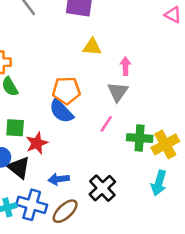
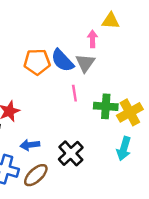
yellow triangle: (92, 47) -> (111, 21), moved
blue semicircle: (61, 111) -> (62, 61), moved
pink line: (106, 124) -> (74, 93), turned -42

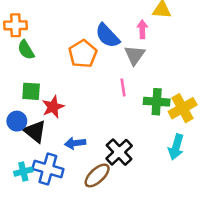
blue semicircle: (62, 61) -> (107, 36), moved
orange pentagon: (37, 62) -> (83, 54), turned -30
brown ellipse: (36, 175) -> (97, 175), moved

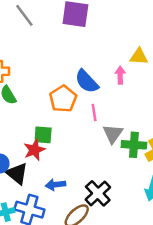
gray triangle: (135, 55) -> (113, 134), moved
pink line: (123, 87) -> (94, 112), moved
green square: (31, 91) -> (43, 135), moved

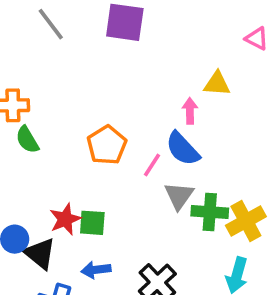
blue semicircle: (87, 81) -> (183, 149), moved
pink line: (94, 112) -> (152, 165), turned 42
green square: (43, 135) -> (92, 223), moved

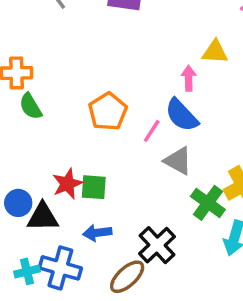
gray triangle: (179, 196) -> (178, 161), turned -36
green cross: (210, 212) -> (208, 203), moved, turned 32
black triangle: (40, 254) -> (43, 217), turned -40

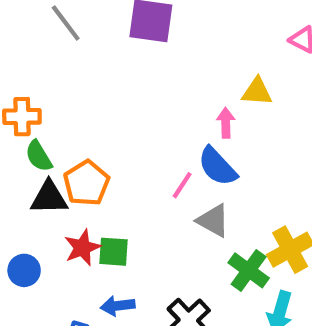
orange pentagon: (108, 112) -> (86, 183), moved
black triangle: (43, 217) -> (49, 198), moved

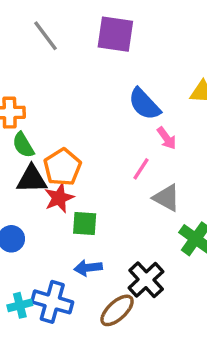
pink arrow: (226, 123) -> (167, 138), moved, turned 145
blue semicircle: (217, 166) -> (144, 104), moved
red star: (82, 248) -> (59, 198), moved

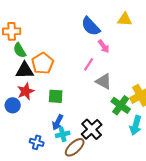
red star: (59, 198) -> (26, 91), moved
blue arrow: (88, 268) -> (58, 122), turned -56
blue cross: (52, 302) -> (37, 142), size x0.6
cyan cross: (20, 305) -> (63, 134), moved

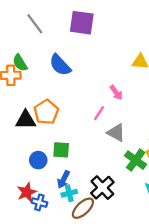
blue semicircle: (91, 26) -> (60, 65), moved
green semicircle: (20, 50) -> (20, 63), moved
red star: (26, 91) -> (27, 192), moved
blue circle: (13, 105) -> (38, 160), moved

